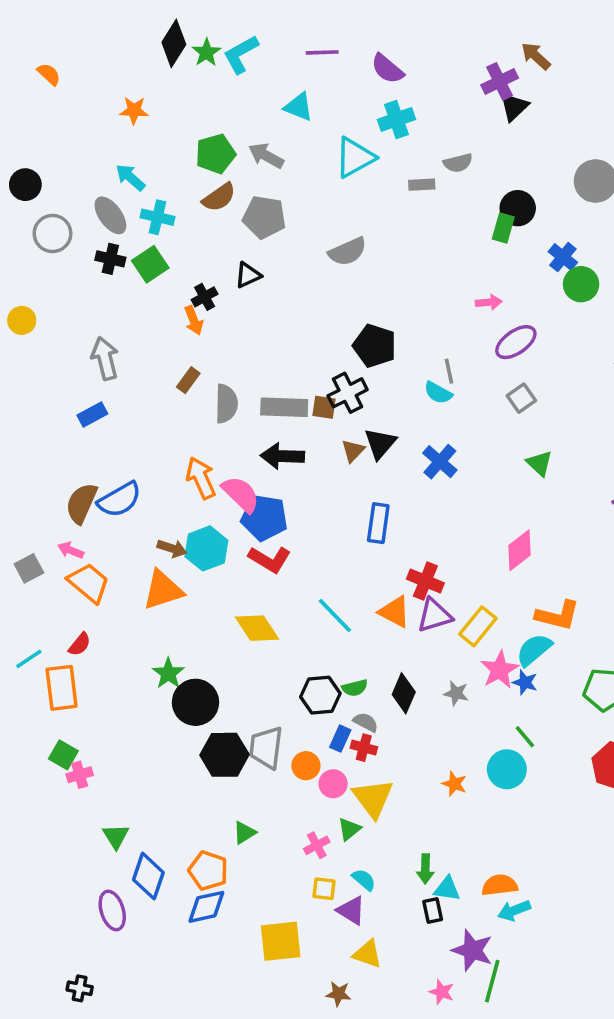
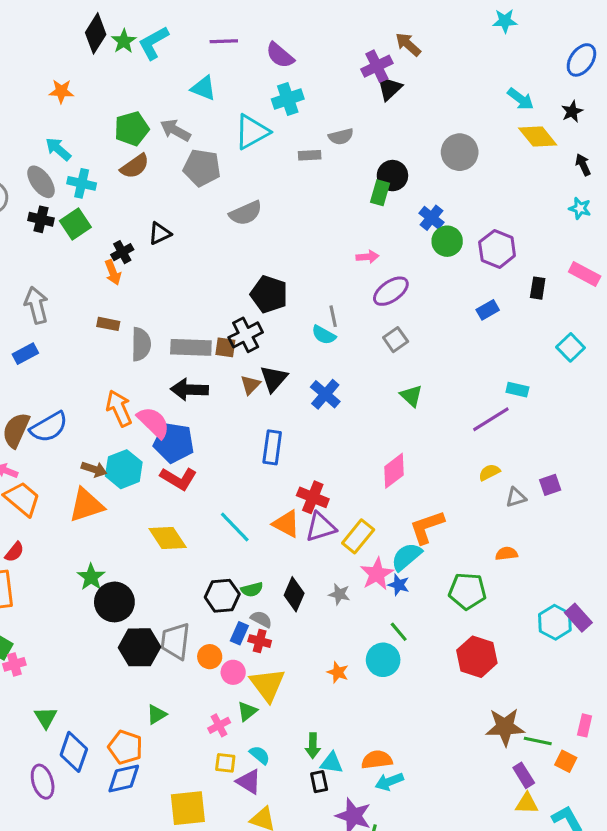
gray pentagon: (264, 217) -> (202, 168), moved
brown rectangle: (188, 380) -> (108, 324), turned 65
orange L-shape: (558, 615) -> (427, 527), turned 147

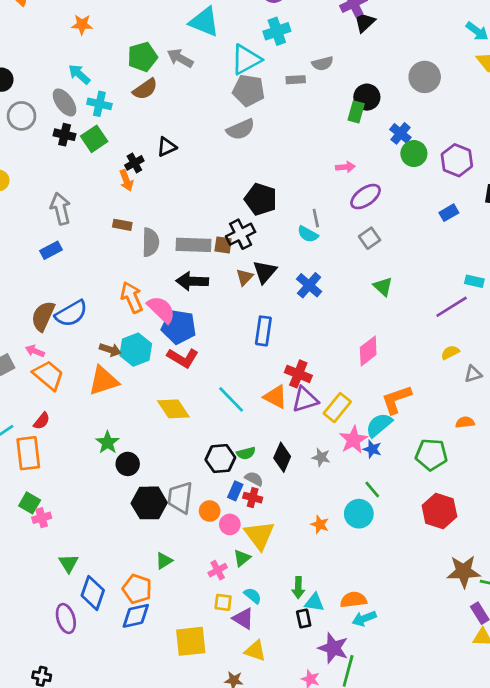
cyan triangle: (203, 88) -> (204, 22), size x1.4
gray pentagon: (202, 168) -> (249, 90), moved
black circle: (114, 602) -> (128, 464), size x0.7

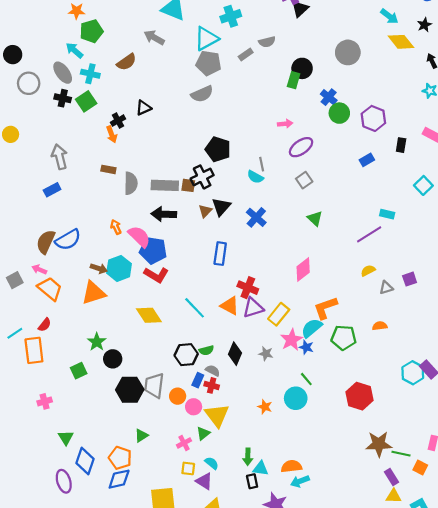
green pentagon: (142, 57) -> (91, 31), moved
gray rectangle: (296, 80) -> (246, 55), turned -32
orange arrow: (132, 297) -> (116, 227), size x0.6
green pentagon: (431, 455) -> (344, 338), moved
green square: (30, 503) -> (79, 371), moved, turned 35

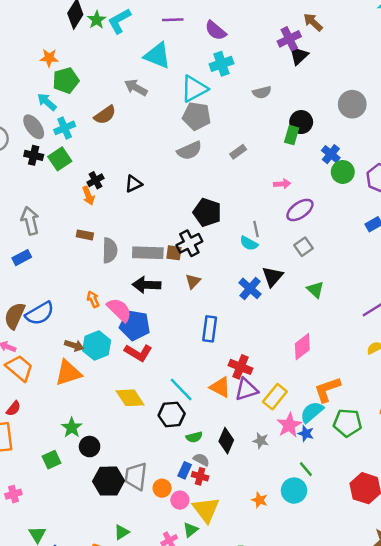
gray rectangle: (246, 55) -> (238, 152), moved
cyan cross: (90, 74) -> (65, 128), turned -36
black triangle: (144, 108) -> (134, 184), moved
black triangle: (221, 207) -> (273, 277), moved
black hexagon: (186, 355) -> (172, 414), moved

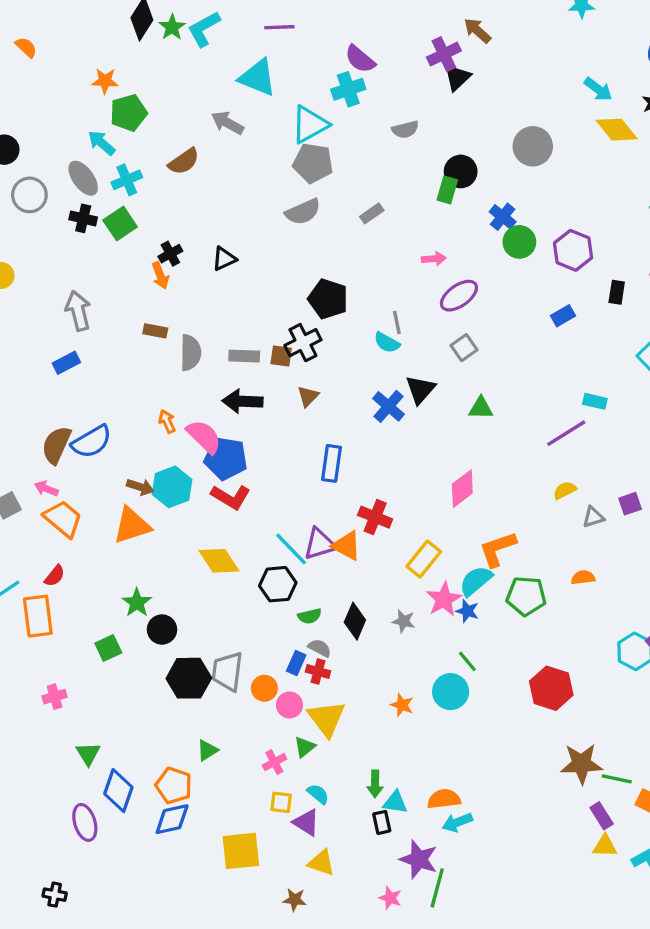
purple semicircle: (216, 31) -> (360, 59), moved
gray rectangle: (148, 253) -> (244, 356), size x0.7
green triangle: (315, 290) -> (481, 408), turned -42
purple triangle: (246, 389) -> (320, 544), moved

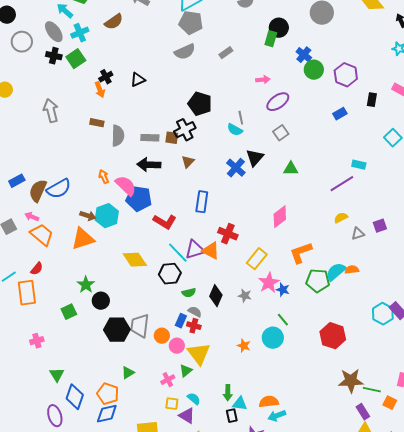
blue rectangle: (66, 363) -> (17, 181), moved
red L-shape: (231, 497) -> (165, 222), moved
cyan semicircle: (476, 581) -> (336, 272), moved

